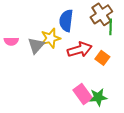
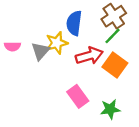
green line: (111, 27) -> (113, 36), moved, turned 42
orange square: (102, 58) -> (115, 65), size x1.5
pink rectangle: (83, 94) -> (78, 96), moved

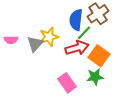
blue semicircle: (74, 23) -> (76, 20), moved
green line: (113, 36) -> (84, 33), moved
green star: (110, 109) -> (95, 77), moved

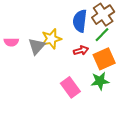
green line: (84, 33) -> (102, 35), moved
red arrow: (77, 48) -> (81, 50), size x0.6
orange square: (99, 56) -> (104, 59), turned 30

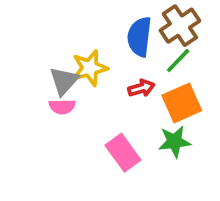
pink semicircle: (11, 42) -> (62, 107), moved

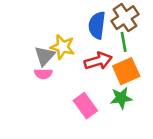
green line: (178, 61) -> (124, 42), turned -54
yellow star: (90, 68) -> (62, 47), turned 30
red arrow: (141, 88) -> (98, 61), size x1.5

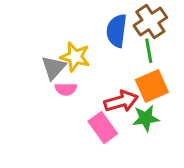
red arrow: (98, 61) -> (121, 101), moved
pink semicircle: (43, 74) -> (66, 89), moved

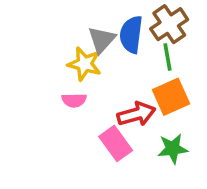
gray triangle: (54, 68) -> (102, 40), moved
green star: (146, 118) -> (173, 149), moved

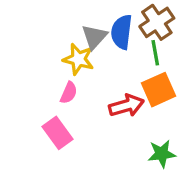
pink semicircle: (74, 100) -> (69, 93), turned -65
pink rectangle: (116, 143) -> (58, 133), moved
green star: (173, 149) -> (162, 154), moved

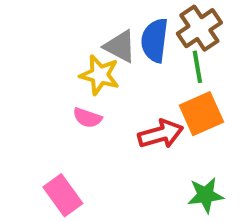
gray triangle: (94, 37) -> (120, 46), turned -44
pink semicircle: (69, 93) -> (87, 118), turned 85
pink rectangle: (58, 133) -> (63, 195), moved

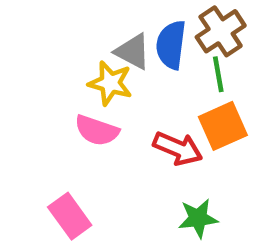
pink semicircle: (87, 118) -> (97, 130), size x1.4
red arrow: (161, 134) -> (178, 148), turned 39
green star: (206, 195) -> (198, 218), moved

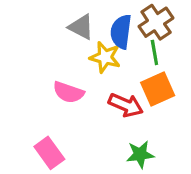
gray triangle: (133, 52) -> (81, 27), moved
yellow star: (110, 83) -> (105, 57), moved

